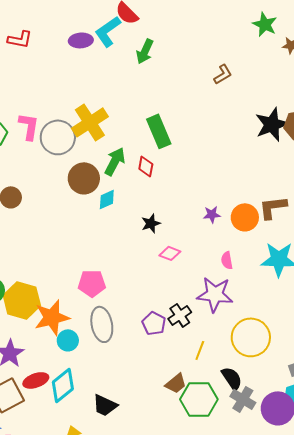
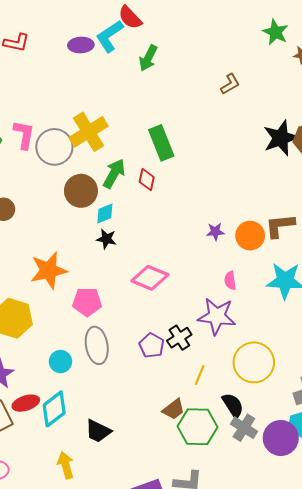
black star: (151, 223) -> (106, 239), moved, turned 30
pink diamond: (170, 253) -> (150, 278), moved, size x1.6
orange star: (52, 317) -> (49, 270), moved

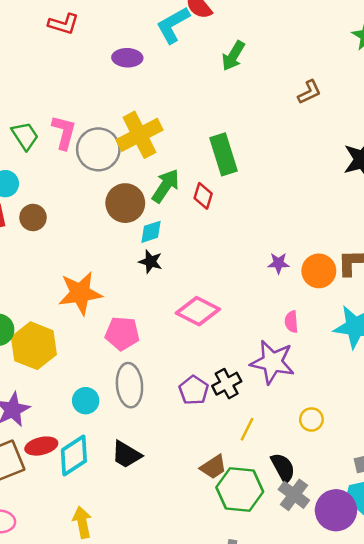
purple ellipse: (81, 45) -> (127, 58), moved
green arrow: (148, 58) -> (233, 56), moved
yellow circle: (254, 362) -> (311, 419), size x0.5
black trapezoid: (98, 431) -> (126, 454), moved

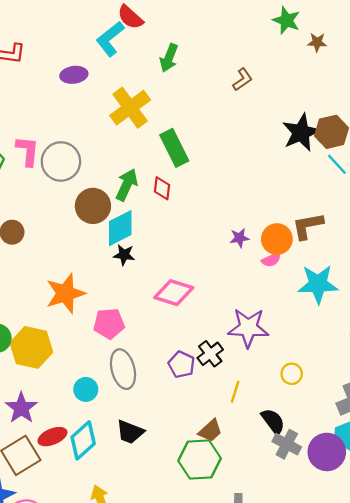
yellow cross: (140, 135) -> (130, 108), moved
cyan diamond: (151, 232) -> (120, 228), size x1.6
pink semicircle: (291, 322) -> (271, 260), moved, turned -102
green hexagon: (240, 489) -> (200, 459), moved

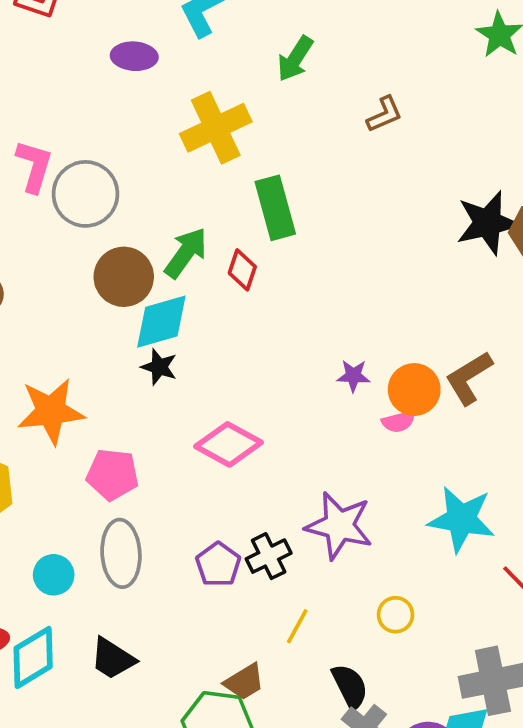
brown L-shape: (243, 79) -> (384, 114), moved
brown L-shape: (308, 226) -> (469, 378), turned -32
cyan star: (318, 284) -> (461, 519), moved

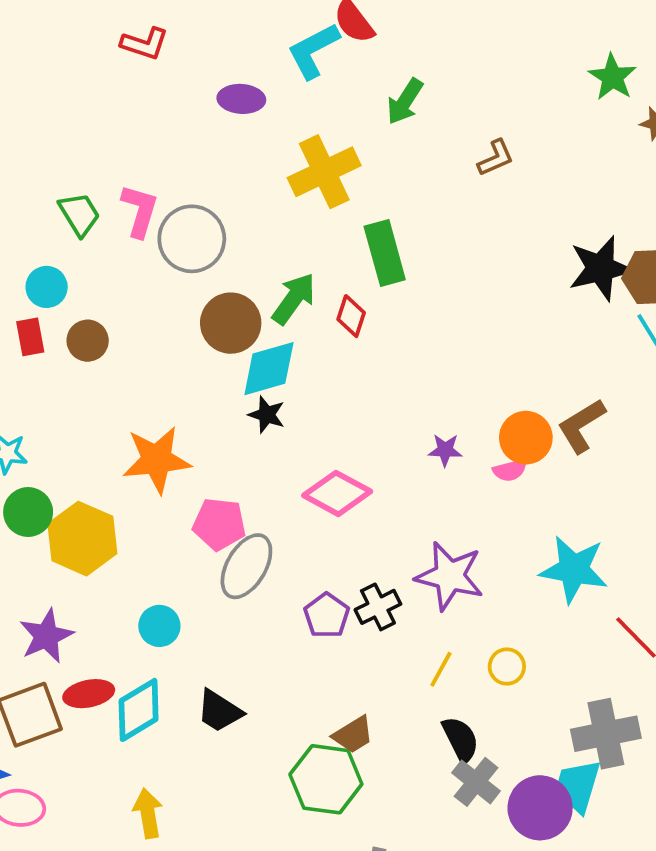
purple star: (353, 376) -> (445, 450), moved
gray ellipse: (121, 553) -> (246, 566), moved, turned 34
yellow line: (297, 626) -> (441, 669), moved

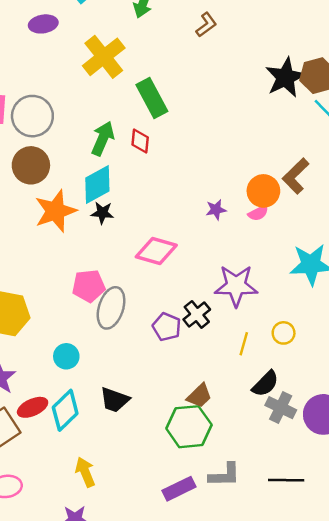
brown circle: (231, 323) -> (31, 165), moved
orange star: (157, 460) -> (55, 211), moved
black semicircle: (461, 739) -> (265, 384), turned 84

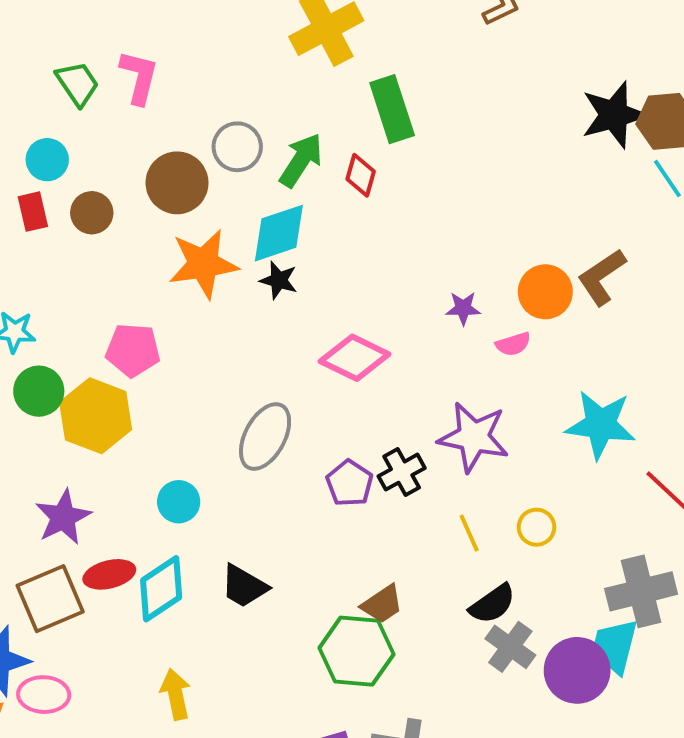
gray circle: (32, 116) -> (237, 147), moved, size x0.7
pink semicircle: (258, 213) -> (513, 344), moved
pink pentagon: (89, 286) -> (133, 350), moved
yellow line: (244, 344) -> (469, 533), turned -50

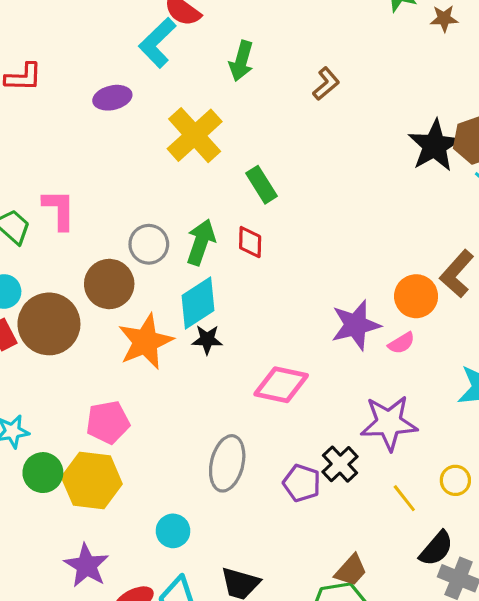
green rectangle: (392, 109) -> (261, 185), size x0.7
brown circle: (92, 213) -> (49, 324), size x1.8
purple star: (463, 308) -> (356, 325), size x1.8

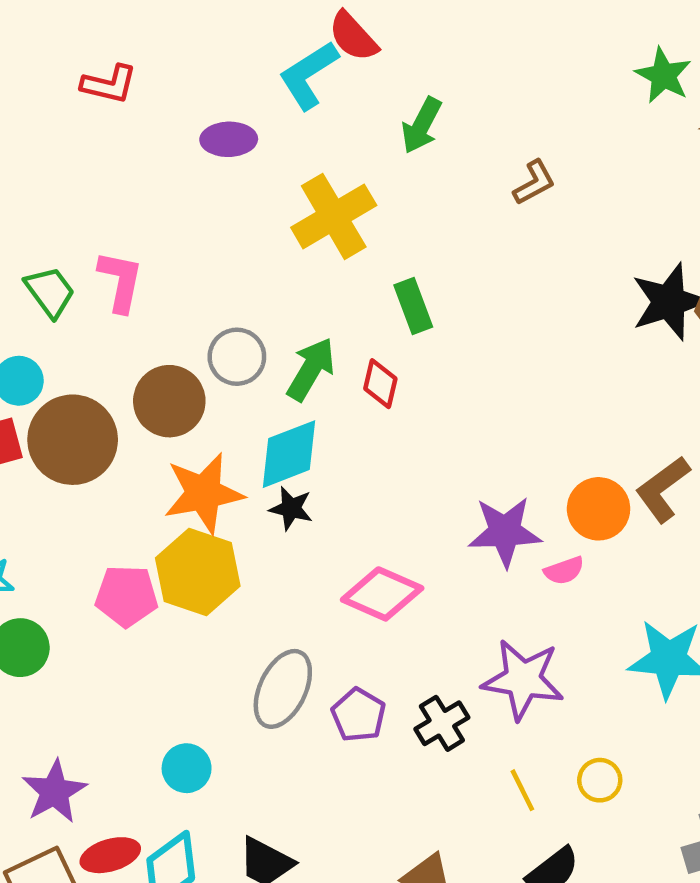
yellow hexagon: (92, 481) -> (198, 572), moved
purple pentagon: (302, 483) -> (359, 715), moved

